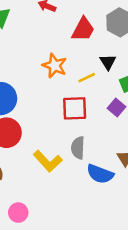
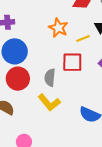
gray semicircle: (78, 148) -> (50, 78), moved

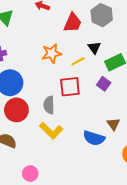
orange star: (58, 28) -> (52, 53), turned -30

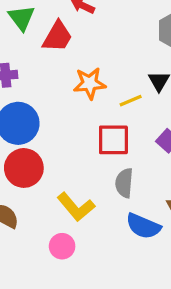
red trapezoid: (73, 23) -> (57, 37), moved
gray semicircle: (49, 105) -> (124, 183), moved
pink circle: (30, 174) -> (62, 246), moved

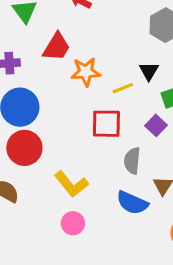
red trapezoid: (57, 37) -> (57, 47), moved
gray semicircle: (124, 183) -> (132, 161), moved
pink circle: (62, 246) -> (73, 223), moved

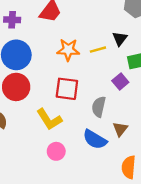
orange star: (86, 72) -> (68, 50), moved
red square: (106, 124) -> (67, 89), moved
pink circle: (73, 223) -> (56, 151), moved

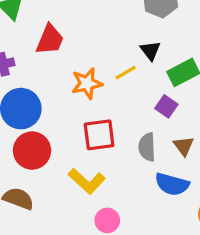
brown triangle: (120, 129) -> (184, 146), moved
blue semicircle: (95, 139) -> (172, 184), moved

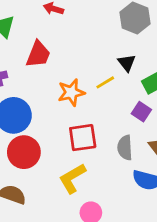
yellow L-shape: (87, 181) -> (72, 178), turned 108

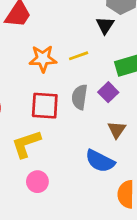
black triangle: (127, 63) -> (105, 25), moved
gray semicircle: (125, 148) -> (80, 97), moved

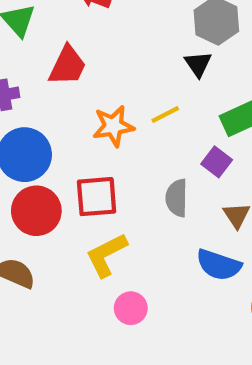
gray semicircle: (80, 97) -> (177, 198), moved
red square: (45, 106) -> (97, 197), moved

